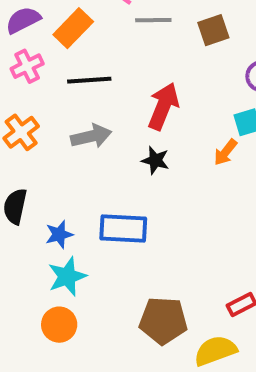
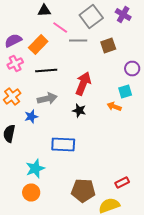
orange arrow: (225, 152) -> (114, 106), turned 72
blue star: (59, 234) -> (31, 116), moved

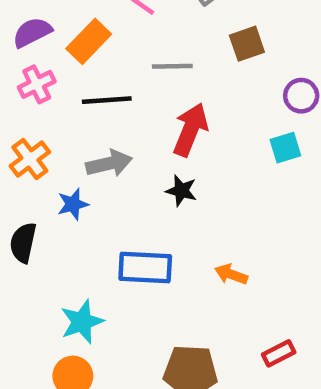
gray line: (78, 40) -> (172, 66), moved
orange arrow: (114, 106) -> (231, 274), moved

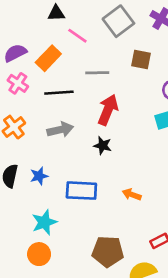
brown square: (247, 44) -> (141, 60), turned 30
pink cross: (37, 84) -> (18, 83), turned -30
blue star: (73, 204) -> (39, 176), moved

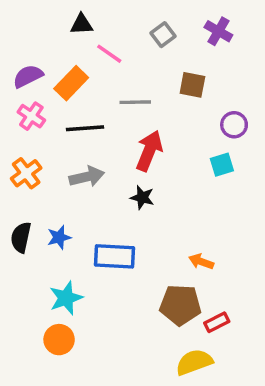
gray square: (118, 21) -> (163, 35), size x0.6
orange arrow: (132, 195) -> (201, 262), moved
brown pentagon: (108, 251) -> (180, 305), moved

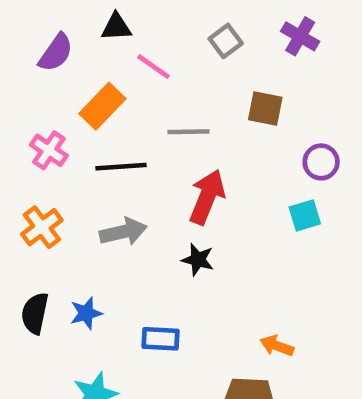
purple semicircle: (28, 76) -> (56, 53), moved, turned 152
blue rectangle: (114, 256) -> (161, 339), size x0.7

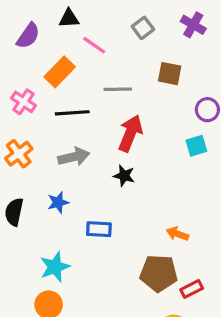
blue star: (86, 313) -> (58, 202), moved

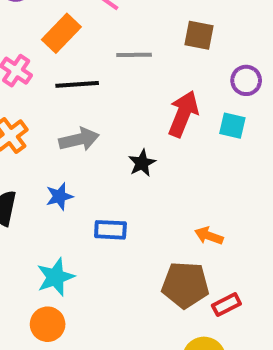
red arrow: (130, 133) -> (183, 114), moved
cyan square: (196, 146) -> (232, 126), turned 30
black star: (124, 176) -> (142, 163), turned 30

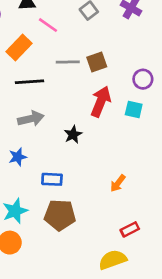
brown square: (199, 35) -> (97, 62), moved, turned -30
orange arrow: (209, 236) -> (118, 183), turned -72
brown pentagon: (185, 285) -> (60, 215), moved

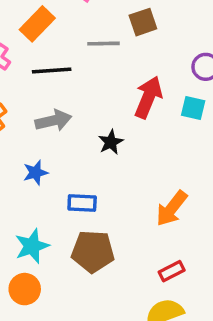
brown square: (97, 62) -> (143, 22), moved
orange arrow: (118, 183) -> (172, 208), size x1.5
red rectangle: (130, 229) -> (172, 271), moved

